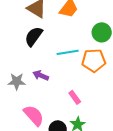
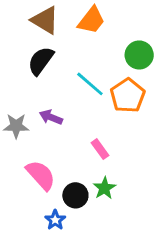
cyan line: (68, 52) -> (90, 84), turned 50
orange pentagon: (94, 60) -> (128, 96), turned -30

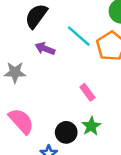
purple arrow: (51, 117) -> (45, 49), moved
pink semicircle: (41, 175) -> (21, 121), moved

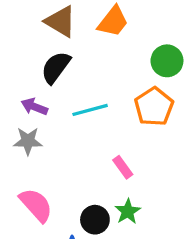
cyan line: (79, 36) -> (90, 110), moved, turned -56
purple arrow: (45, 49) -> (34, 107), moved

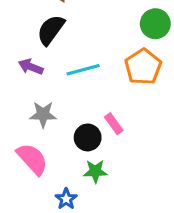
gray star: (28, 141) -> (43, 114), moved
green star: (128, 211) -> (95, 171), moved, turned 30
black circle: (95, 220) -> (88, 137), moved

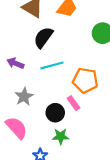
black semicircle: (51, 30) -> (43, 37), moved
orange pentagon: (143, 67) -> (85, 80), moved, turned -30
gray star: (43, 114) -> (24, 97), turned -30

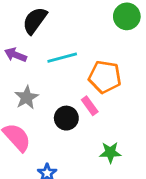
black semicircle: (43, 37) -> (35, 20), moved
green star: (61, 136) -> (110, 152), moved

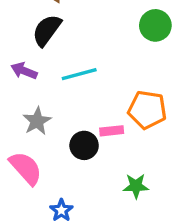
orange pentagon: (105, 77) -> (147, 110), moved
pink rectangle: (90, 106) -> (112, 131), turned -60

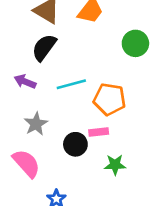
orange pentagon: (147, 110) -> (110, 99), moved
green star: (136, 186) -> (115, 165), moved

